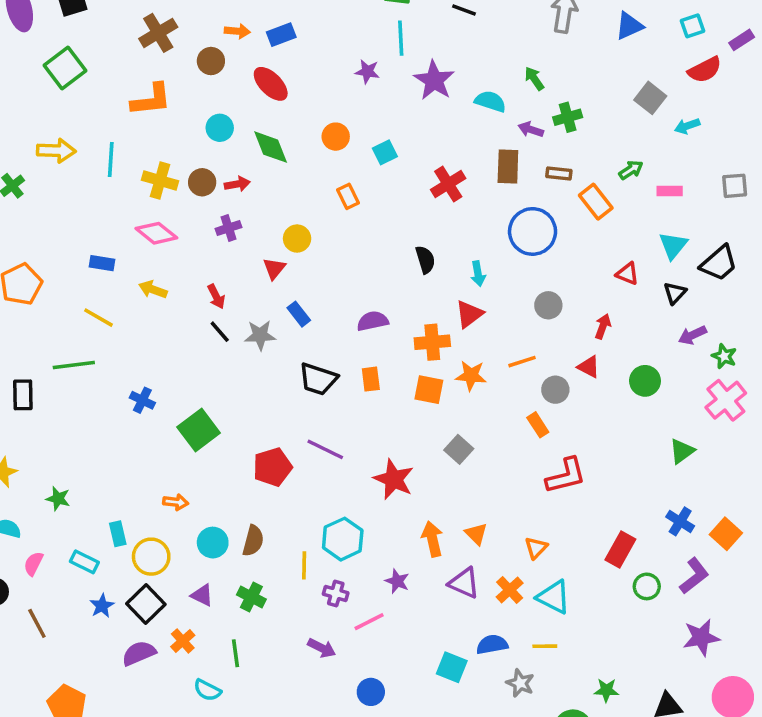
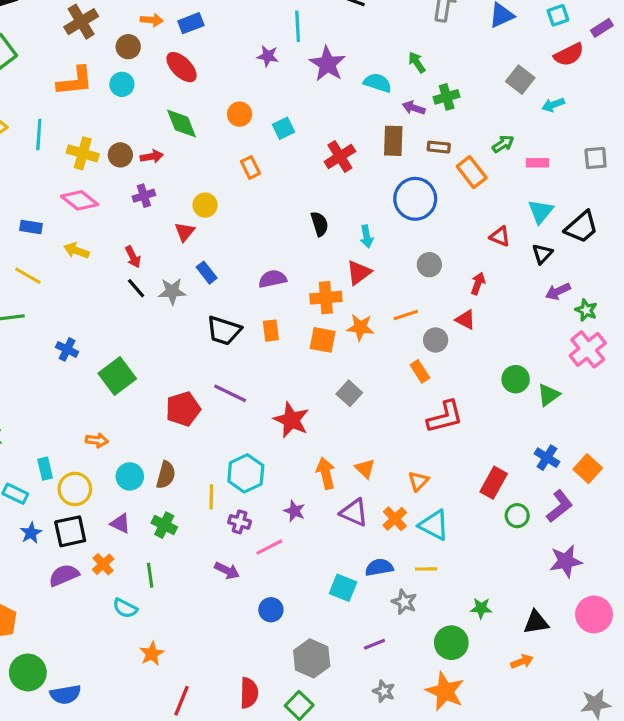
cyan circle: (220, 128) -> (122, 84), moved
green circle: (645, 381) -> (516, 379), moved
black square: (146, 604) -> (70, 531), turned 32

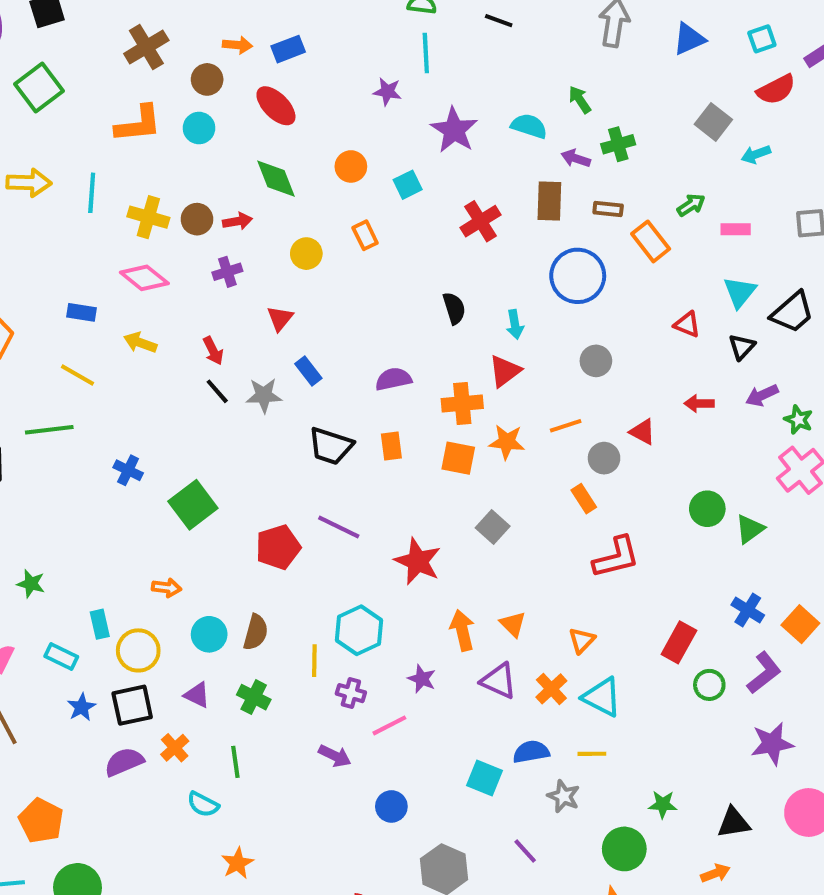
purple star: (327, 64) -> (454, 130), moved
yellow circle: (205, 205) -> (306, 254), moved
red arrow: (478, 284) -> (699, 403), moved, turned -110
purple line: (374, 644) -> (525, 851), turned 70

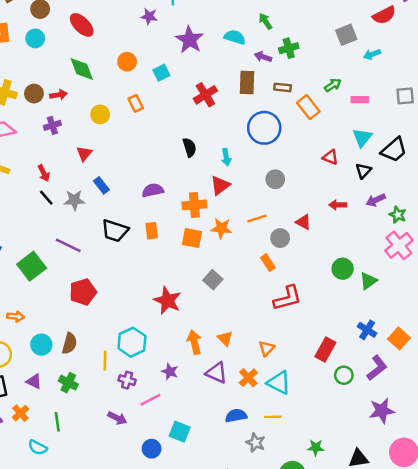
gray square: (713, 122) -> (346, 35), turned 30
purple line: (339, 527) -> (68, 245), moved
cyan square: (485, 778) -> (180, 432), moved

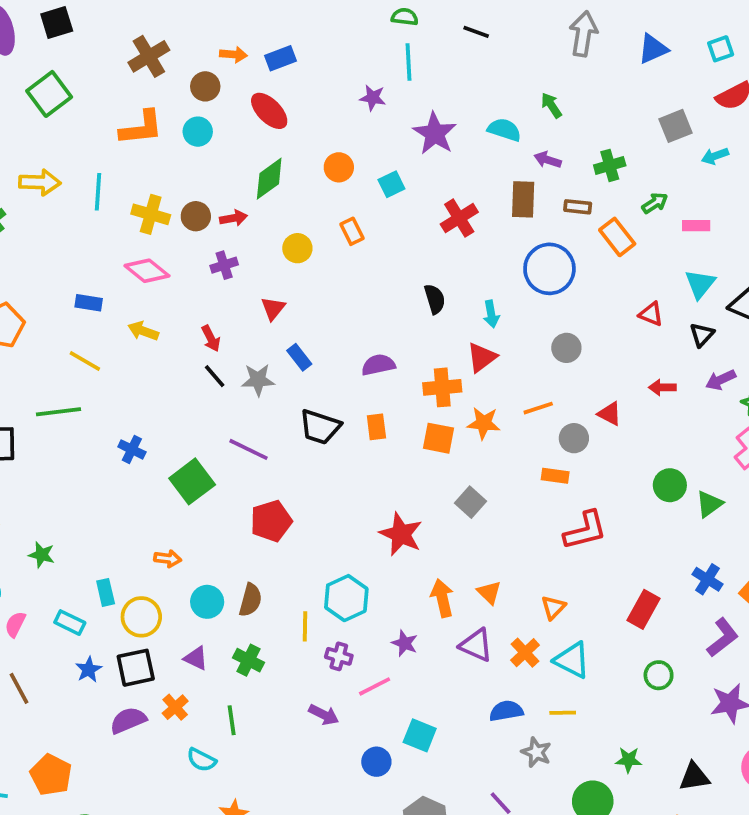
green cross: (289, 48) -> (610, 165), moved
green diamond: (82, 69) -> (269, 179), turned 76
orange rectangle: (268, 263) -> (555, 476), turned -49
green circle: (344, 375) -> (659, 675), moved

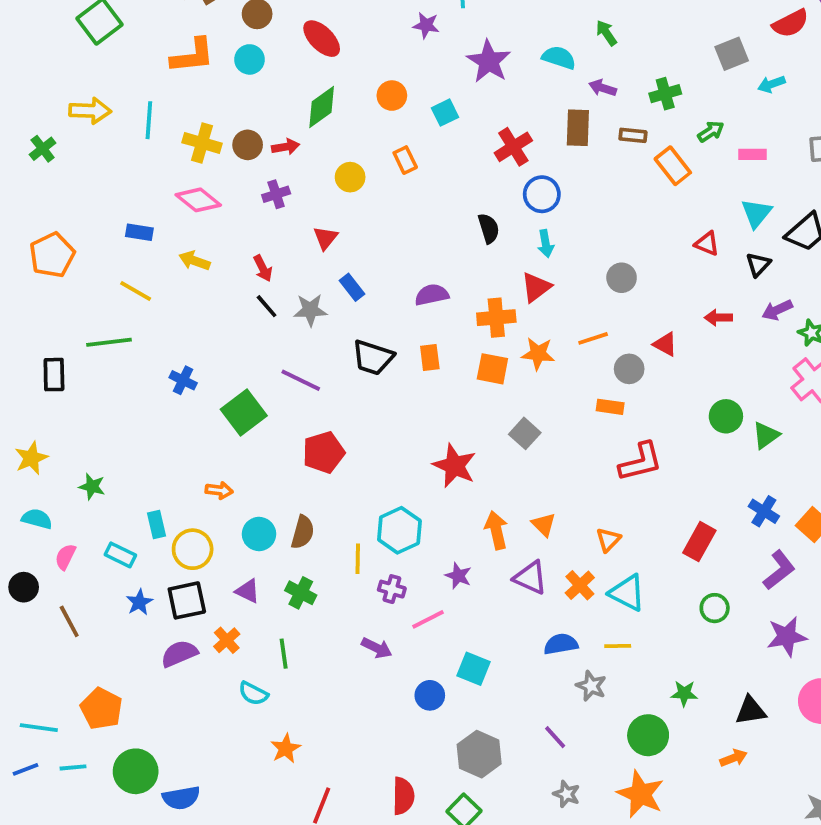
blue circle: (549, 269) -> (542, 194), moved, size x0.7

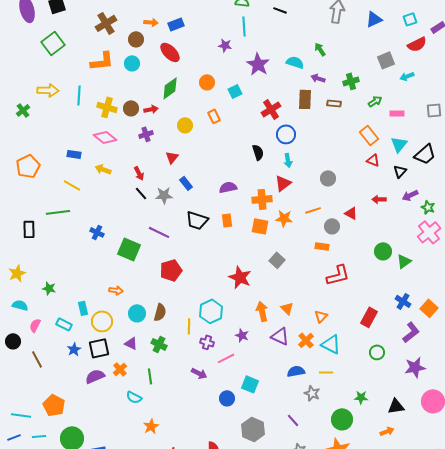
orange rectangle: (673, 166) -> (369, 135), moved
green square: (244, 413) -> (129, 249), turned -30

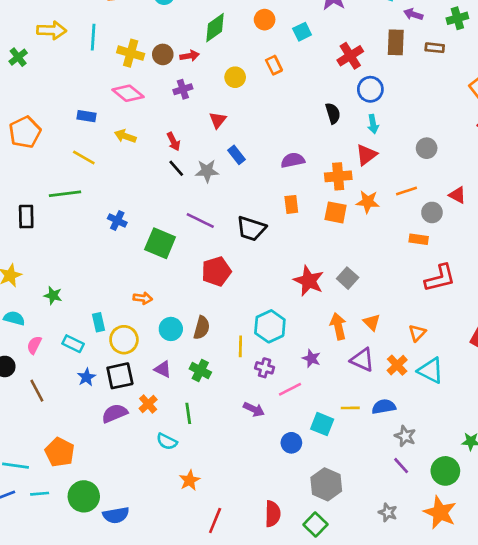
black trapezoid: (197, 220) -> (251, 229), moved
gray square: (277, 260) -> (348, 278), moved
yellow line: (326, 372) -> (350, 408), moved
purple line: (293, 420) -> (401, 466), moved

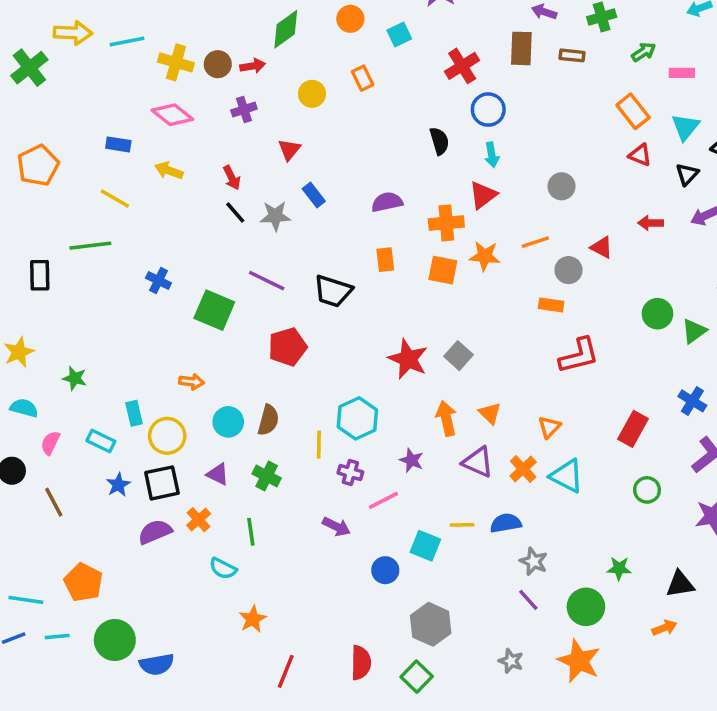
cyan line: (93, 37) -> (127, 41), turned 75
green cross: (18, 57) -> (29, 68), size x1.5

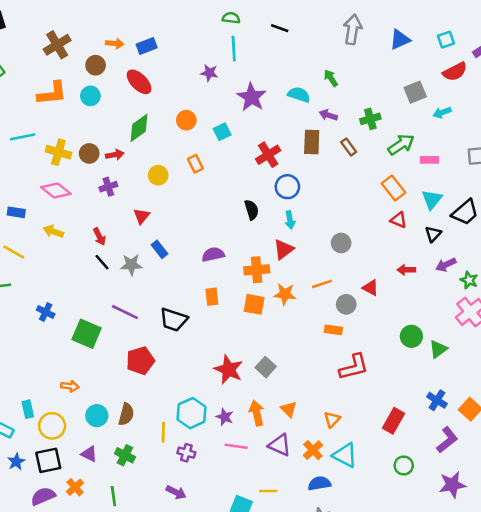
green arrow: (644, 52) -> (401, 145), size x1.5
brown rectangle: (572, 55) -> (349, 147), turned 48
purple star: (411, 460) -> (225, 417), moved
pink line: (384, 500) -> (236, 446), moved, turned 35
blue semicircle: (506, 523) -> (319, 483), moved

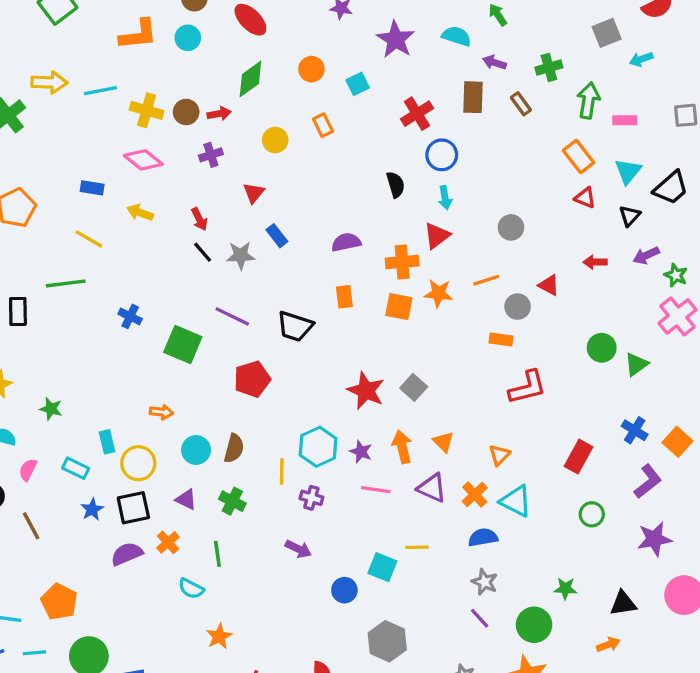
green arrow: (401, 145) -> (588, 100), turned -48

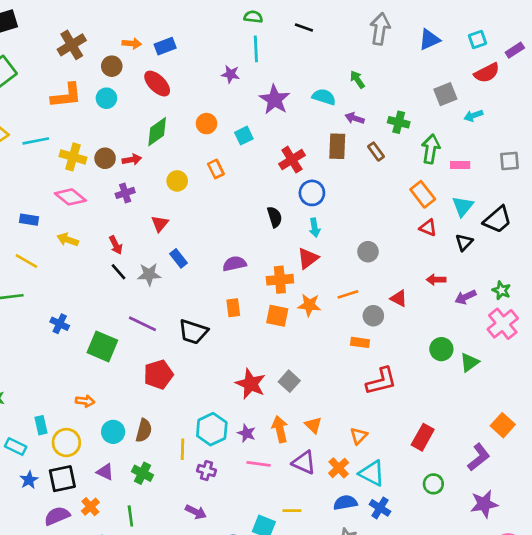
green cross: (549, 67) -> (399, 122), turned 30
purple arrow: (646, 255) -> (465, 297), moved
blue cross: (635, 430) -> (380, 508), moved

